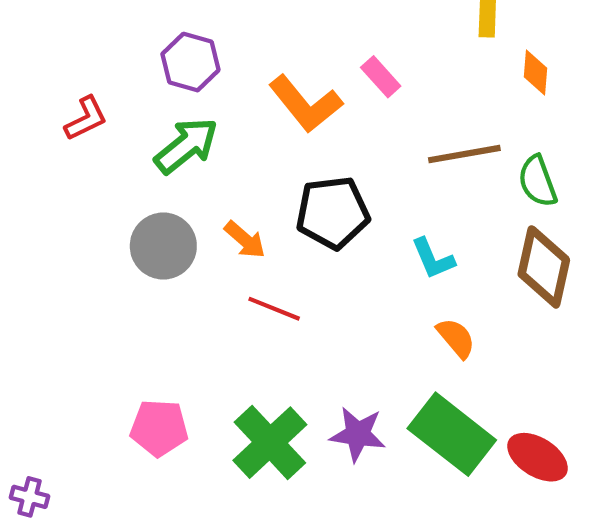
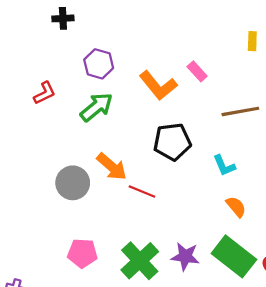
orange arrow: (245, 240) -> (112, 167), moved, size x1.4
gray circle: (163, 246) -> (73, 183), moved

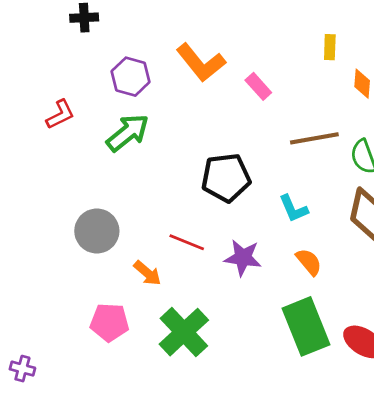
orange L-shape: (158, 85) -> (201, 63), moved
orange arrow: (112, 167) -> (147, 273), moved, size x0.7
purple star: (185, 256) -> (243, 258), moved
green rectangle: (234, 256) -> (306, 326), turned 30

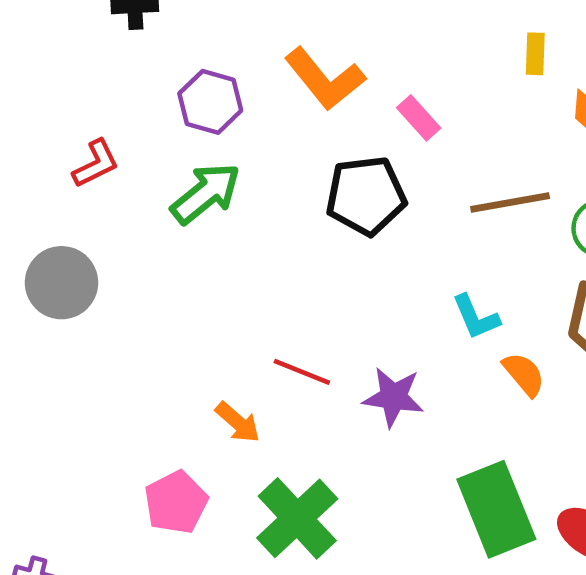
black pentagon: (226, 178) -> (366, 196), moved
gray circle: (97, 231) -> (62, 283), moved
orange semicircle: (309, 262) -> (524, 374), moved
pink pentagon: (109, 322) -> (176, 502), turned -30

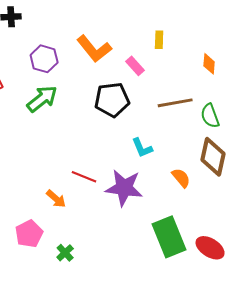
yellow rectangle: (535, 54) -> (159, 40), moved
cyan L-shape: (476, 317) -> (142, 148), moved
purple star: (393, 397) -> (124, 188), size x1.4
green cross: (297, 518) -> (65, 253), moved, size x0.5

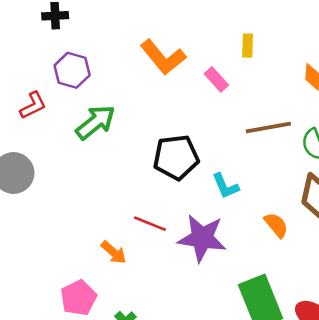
purple hexagon: (44, 59) -> (72, 70), moved
black pentagon: (112, 100) -> (176, 157), moved

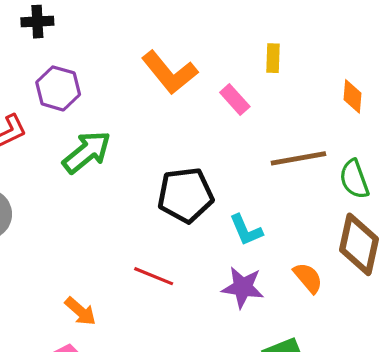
purple star: (202, 238) -> (243, 287), moved, size x0.7
orange arrow: (114, 252) -> (80, 311), moved

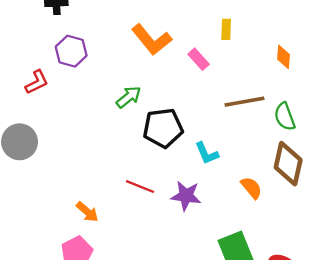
green arrow: (87, 152) -> (129, 97), moved, size x0.7
purple star: (243, 287) -> (186, 196), moved

